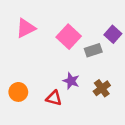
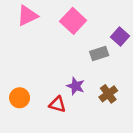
pink triangle: (26, 28) -> (27, 16), moved
pink square: (69, 37) -> (73, 21), moved

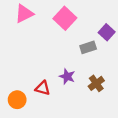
orange circle: (20, 98) -> (17, 100), moved
red triangle: (57, 104) -> (43, 88), moved

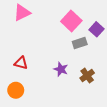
pink square: (65, 18) -> (71, 21), moved
red triangle: (43, 88) -> (21, 63), moved

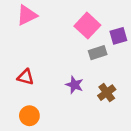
purple square: (97, 29) -> (118, 36), turned 32
orange circle: (16, 90) -> (29, 116), moved

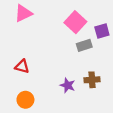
purple star: (75, 85) -> (68, 85), moved
brown cross: (107, 93) -> (92, 80), turned 32

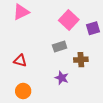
gray rectangle: (84, 45) -> (60, 46), moved
brown cross: (92, 80) -> (81, 60), moved

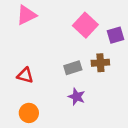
gray rectangle: (60, 46) -> (73, 68), moved
brown cross: (81, 60) -> (100, 63), moved

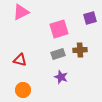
pink square: (85, 25) -> (59, 29), moved, turned 30
purple square: (115, 35) -> (90, 18), moved

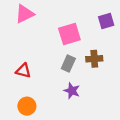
gray rectangle: (58, 54) -> (68, 64), turned -48

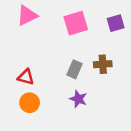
pink square: (69, 34) -> (76, 23), moved
orange circle: (27, 106) -> (30, 103), moved

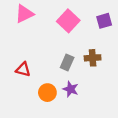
pink square: (76, 23) -> (68, 21), turned -30
orange circle: (30, 103) -> (47, 93), moved

